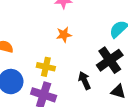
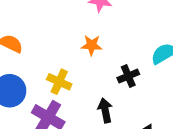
black cross: (110, 60) -> (128, 76), moved, size x0.6

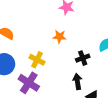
black arrow: (105, 110) -> (77, 82), moved

